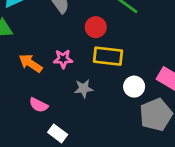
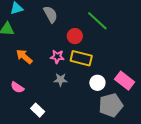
pink star: (63, 59) -> (57, 57), moved
pink semicircle: (39, 105) -> (17, 87), moved

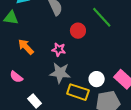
yellow rectangle: (81, 58) -> (78, 92), moved
gray star: (61, 80) -> (60, 73), size x1.5

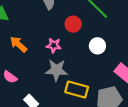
white circle: (97, 79) -> (97, 46), moved

